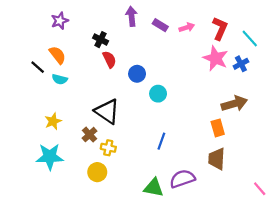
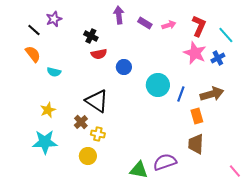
orange semicircle: (57, 55) -> (33, 54), moved
red semicircle: (109, 59) -> (99, 54), turned 105
black line: (38, 67) -> (34, 30), moved
cyan circle: (158, 94) -> (158, 85), moved, size x1.5
blue line: (161, 141) -> (181, 94), moved

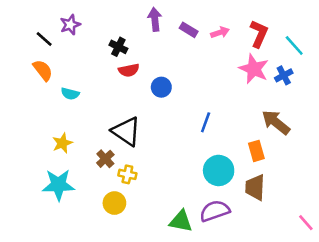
cyan circle: (158, 85) -> (219, 170), moved
blue line: (181, 94) -> (206, 122), moved
brown arrow: (212, 94) -> (276, 122), turned -125

